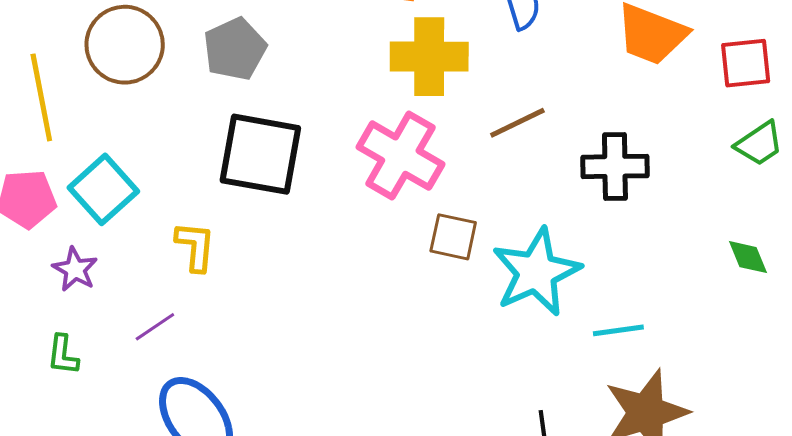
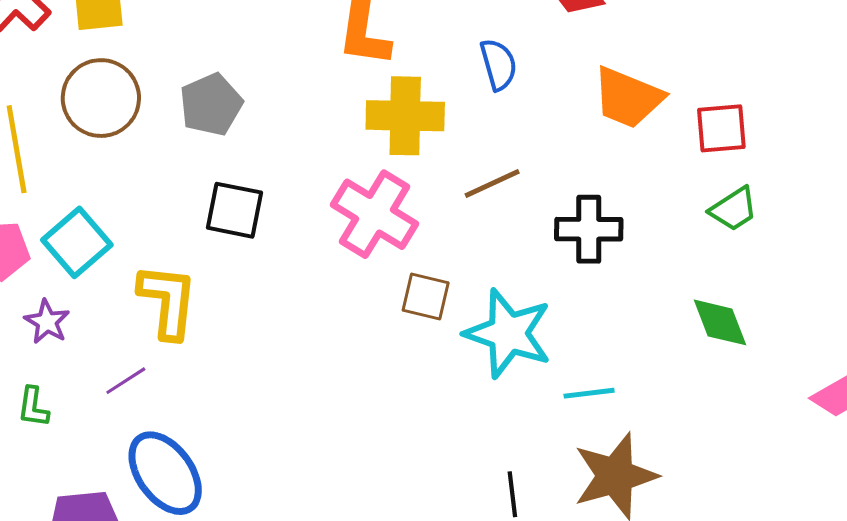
black square: (260, 154) -> (234, 210), size x0.7
yellow L-shape: (195, 246) -> (168, 301), size x1.5
green diamond: (748, 257) -> (720, 322), size x1.4
cyan star: (536, 272) -> (508, 333), turned -30

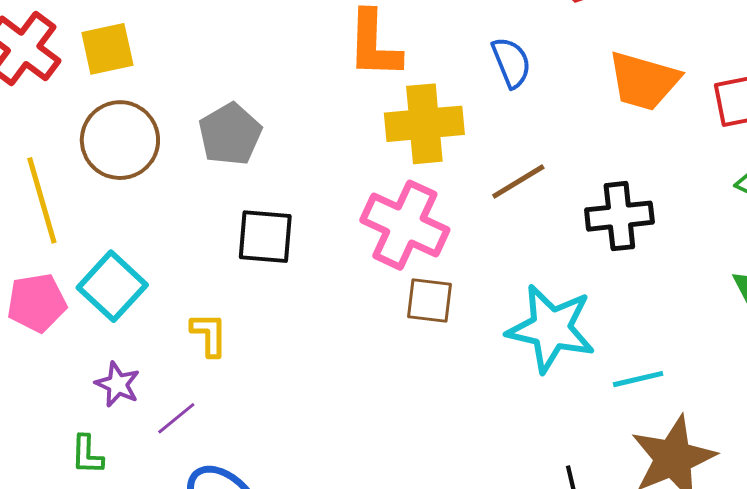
brown square: (426, 297) -> (430, 301), moved
yellow L-shape: (168, 301) -> (209, 334), size x0.6
purple star: (47, 322) -> (118, 384), moved

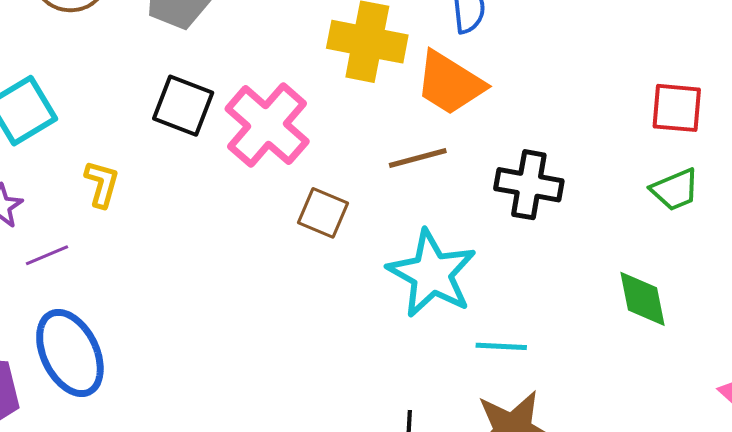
orange trapezoid: (644, 81) -> (450, 83), moved
brown line: (518, 181) -> (418, 158), moved
pink cross: (405, 225) -> (267, 125), moved

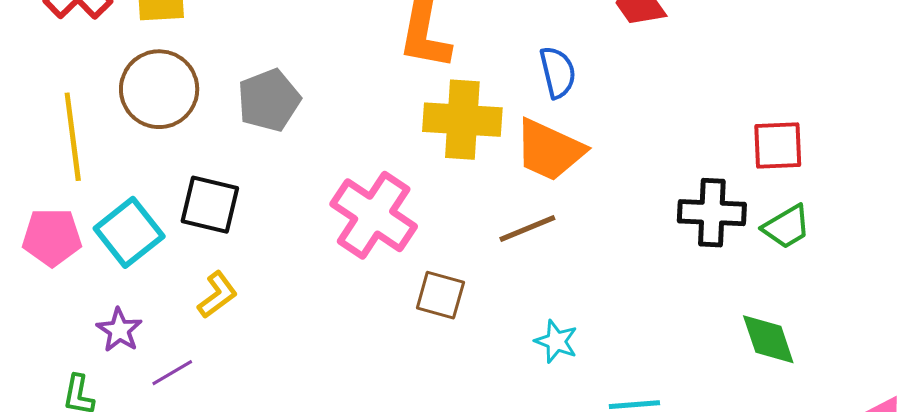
black square: (183, 106) -> (210, 205), moved
yellow L-shape: (102, 184) -> (217, 295), turned 45
black cross: (529, 185) -> (712, 213), moved
cyan star: (432, 274) -> (556, 341), size x0.5

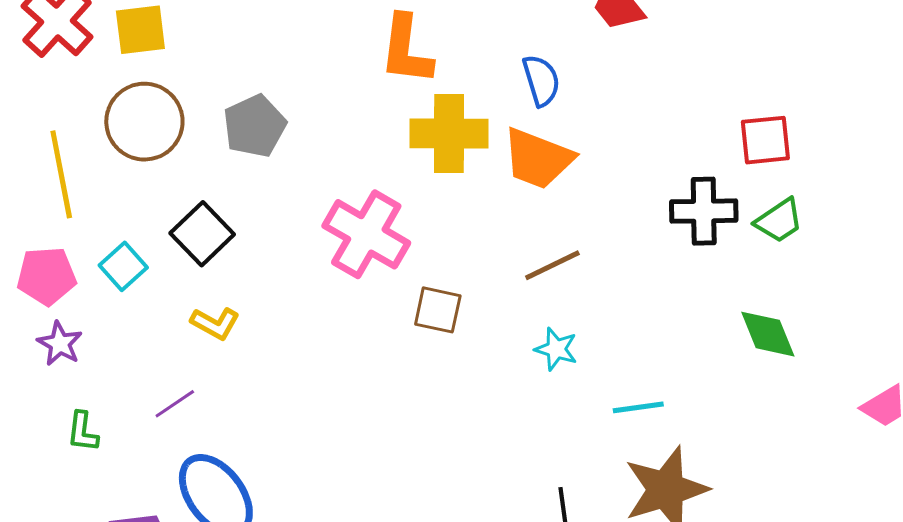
black square: (210, 205) -> (202, 234), turned 36
brown line: (527, 229) -> (552, 265), moved
cyan square: (129, 232) -> (123, 266), size x0.7
yellow L-shape: (217, 295) -> (215, 323), turned 69
purple star: (119, 330) -> (60, 344), moved

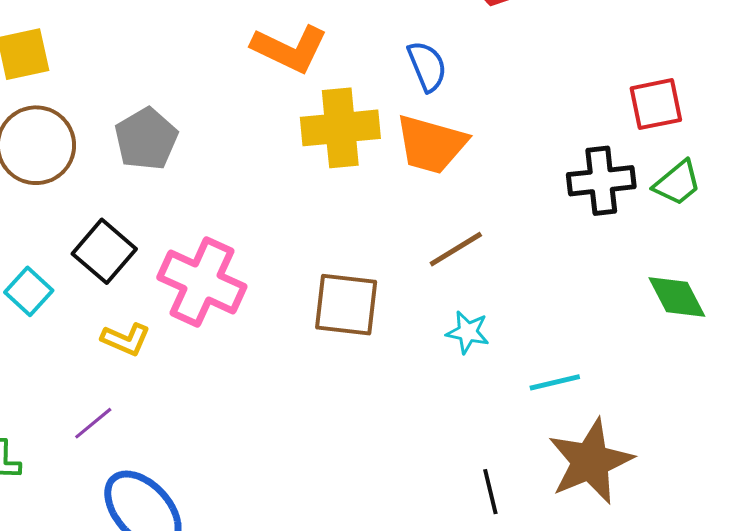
orange L-shape: (406, 50) -> (290, 49), turned -66
pink cross: (366, 234) -> (202, 282), moved
brown square: (438, 310) -> (346, 305), size x1.4

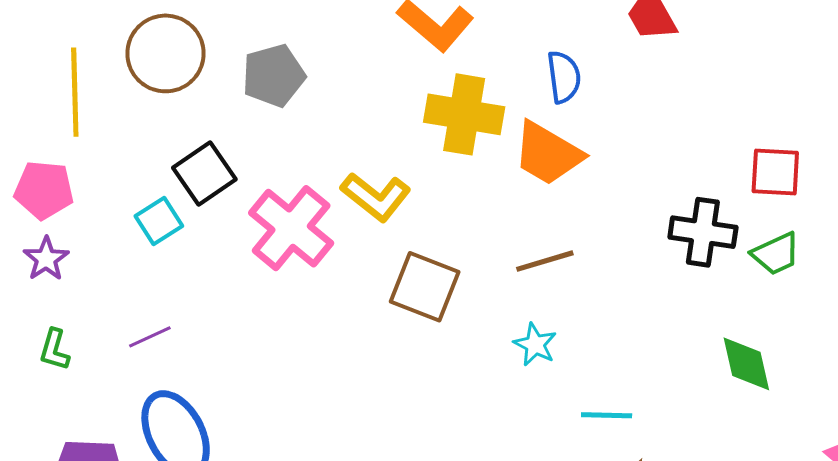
cyan square: (29, 291) -> (159, 221), moved
yellow L-shape: (126, 339) -> (376, 197), moved, size x1.4

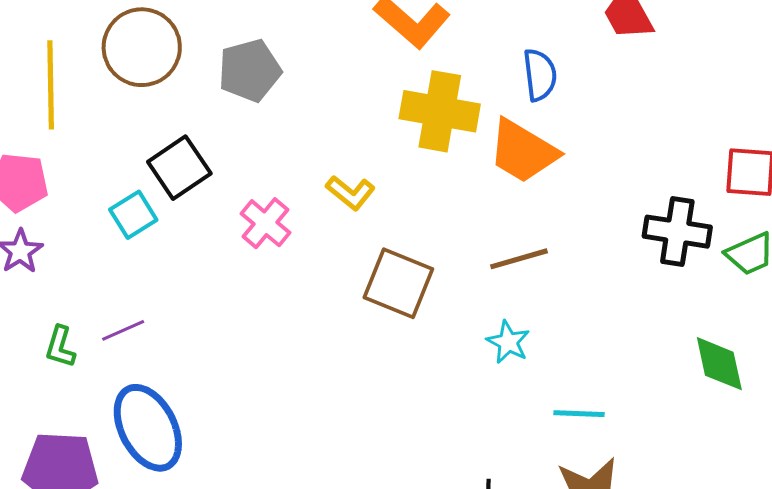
yellow L-shape: (376, 197) -> (351, 193), size x0.7
pink cross: (291, 228) -> (265, 223), size x0.6
green L-shape: (54, 350) -> (60, 347), moved

